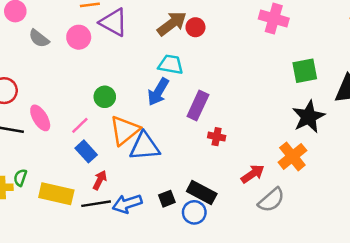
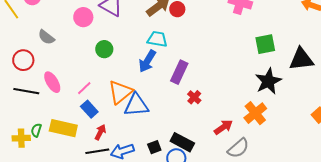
gray semicircle: (39, 38) -> (46, 37), moved
green circle: (105, 97) -> (104, 49), moved
red cross: (217, 137) -> (194, 97), turned 32
yellow rectangle: (56, 194) -> (63, 128), moved

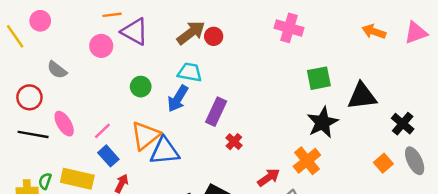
green circle: (104, 49) -> (141, 87), moved

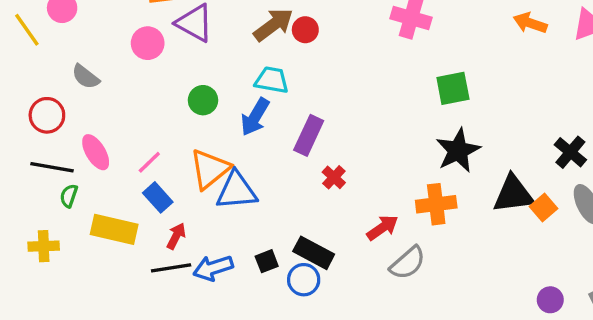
black triangle: (362, 96) -> (513, 194), moved
orange cross: (307, 161) -> (436, 204), turned 32
green semicircle: (45, 181) -> (69, 196), moved

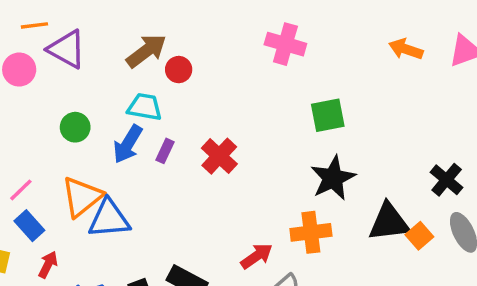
red circle: (305, 30) -> (179, 70), moved
purple rectangle: (309, 135) -> (165, 151), moved, size x0.6
red cross: (334, 177) -> (219, 156), moved, size x1.5

